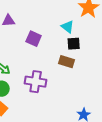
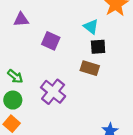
purple cross: (36, 82) -> (53, 92), turned 30

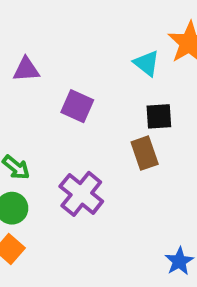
cyan triangle: (91, 27) -> (147, 63), moved
brown rectangle: (90, 68) -> (145, 153), turned 54

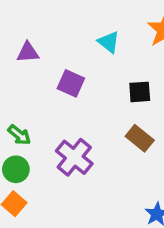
cyan triangle: (147, 63) -> (109, 42), moved
brown rectangle: (145, 153) -> (140, 138), moved, turned -32

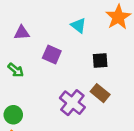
green arrow: (19, 135) -> (16, 70), moved
purple cross: (74, 157) -> (72, 103), moved

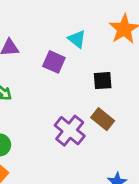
purple square: (52, 54) -> (54, 62), moved

